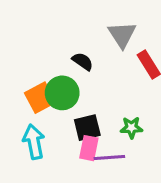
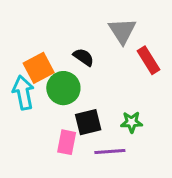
orange square: (40, 98) -> (39, 68), moved
cyan arrow: (34, 142) -> (23, 93), moved
pink rectangle: (89, 148) -> (67, 142), moved

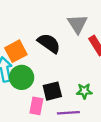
black semicircle: (84, 57) -> (49, 43), size x1.5
green circle: (63, 88) -> (22, 77), moved

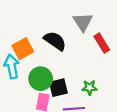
green circle: (22, 77) -> (41, 79), moved

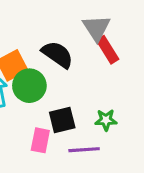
red rectangle: (102, 43) -> (107, 50), moved
green circle: (41, 79) -> (29, 86), moved

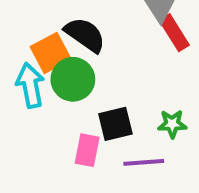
black semicircle: (58, 54) -> (85, 35), moved

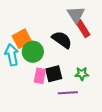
black semicircle: (85, 35) -> (62, 40), moved
pink rectangle: (87, 150) -> (40, 76), moved

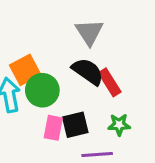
gray triangle: (76, 15) -> (89, 32), moved
red rectangle: (83, 29) -> (110, 82), moved

